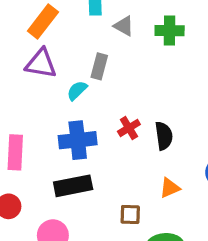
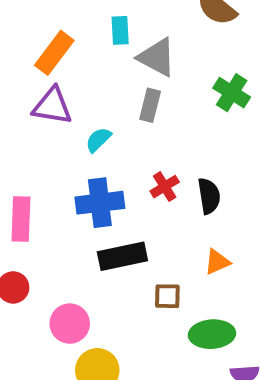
gray triangle: (124, 26) -> (157, 57), size x1.5
green cross: (170, 31) -> (232, 93), moved, turned 32
gray rectangle: (99, 66) -> (150, 105), moved
black rectangle: (73, 186) -> (122, 256), moved

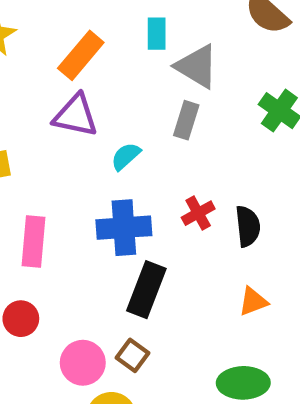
black rectangle: (122, 256) -> (146, 290), turned -60
brown square: (167, 296) -> (133, 355), moved, turned 32

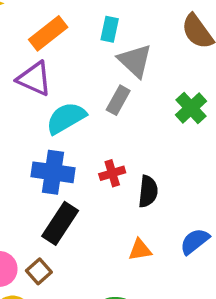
cyan semicircle: (126, 156) -> (66, 118), size x1.6

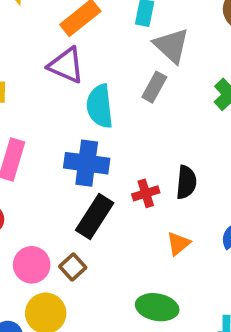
cyan semicircle: (66, 118) -> (100, 106), turned -66
red cross: (112, 173) -> (146, 193), moved
orange triangle: (140, 250) -> (178, 244), turned -30

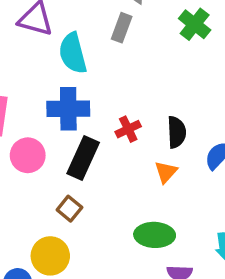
black semicircle: (186, 182) -> (176, 132), moved
pink circle: (32, 265) -> (28, 155), moved

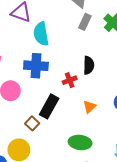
gray rectangle: (122, 28) -> (85, 22), moved
black semicircle: (176, 132) -> (89, 65), moved
black rectangle: (83, 158) -> (49, 106), moved

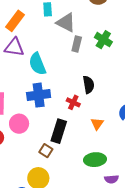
red cross: (70, 80) -> (73, 102), turned -32

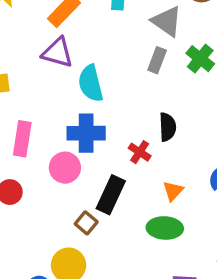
gray triangle: (66, 23) -> (167, 21), moved
pink circle: (19, 124) -> (65, 168), moved
green ellipse: (95, 160) -> (165, 228), moved

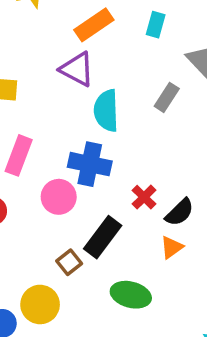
gray rectangle: (157, 60) -> (167, 97), moved
black semicircle: (168, 127) -> (180, 212), moved, turned 36
green ellipse: (165, 228) -> (131, 295), moved

